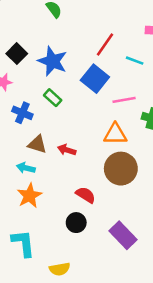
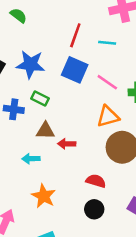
pink line: (124, 100) -> (107, 82), turned 60
blue cross: (22, 113) -> (14, 109), moved
brown triangle: (37, 144) -> (45, 131), moved
cyan arrow: (26, 168) -> (31, 159), moved

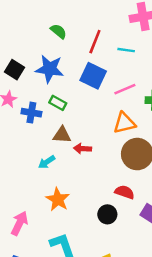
green semicircle: (18, 15) -> (58, 31), moved
pink line: (107, 82) -> (125, 89), turned -60
cyan arrow: (31, 159) -> (47, 162), turned -35
red semicircle: (96, 181) -> (125, 192), moved

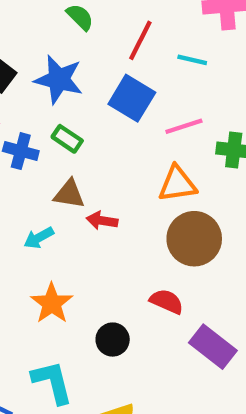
black circle: (107, 214) -> (113, 340), moved

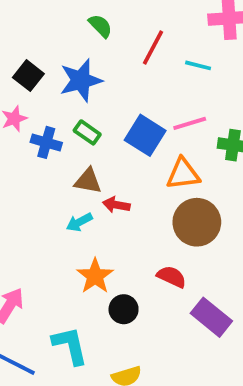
blue star: (59, 79) -> (81, 80), turned -30
blue square: (132, 98) -> (145, 135), moved
cyan arrow: (39, 238) -> (79, 222), moved
orange star: (52, 303) -> (95, 276), moved

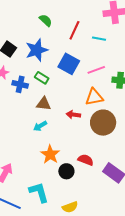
blue square: (145, 135) -> (69, 64), moved
red arrow: (116, 205) -> (73, 115), moved
red semicircle: (172, 277) -> (86, 160), moved

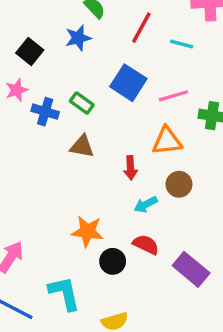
blue star: (37, 50) -> (78, 38), moved, size x0.7
red arrow: (73, 115) -> (130, 168), turned -104
brown circle: (103, 123) -> (179, 184), size x0.6
cyan arrow: (40, 126) -> (146, 204), moved
orange star: (50, 154) -> (87, 231), turned -30

